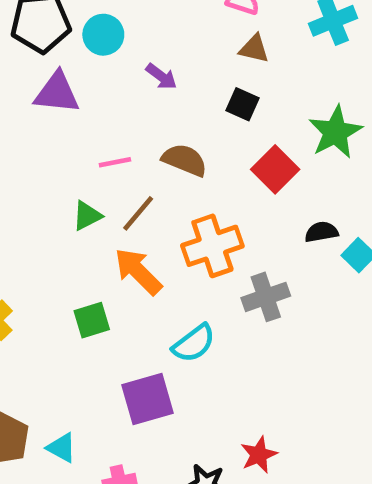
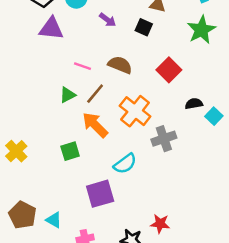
black square: (243, 104) -> (144, 27), moved
green star: (335, 132) -> (201, 30), moved
pink line: (115, 162) -> (83, 66), turned 30
orange cross: (212, 246) -> (135, 111), turned -32
red star: (259, 455) -> (160, 224), turned 30

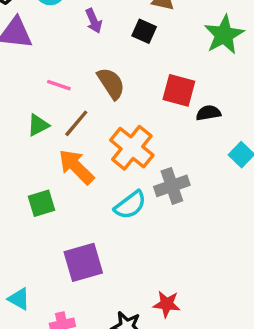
purple arrow: (108, 20) -> (94, 21), turned 30
brown semicircle: (120, 65) -> (111, 83), turned 35
red square: (169, 70) -> (179, 90), turned -30
black semicircle: (194, 104) -> (208, 113), moved
cyan semicircle: (125, 164) -> (130, 205), moved

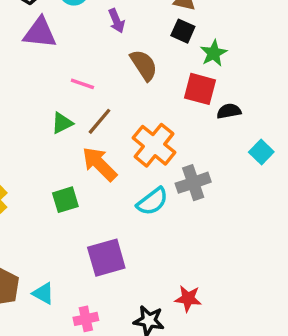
black square: (144, 31) -> (183, 31), moved
green star: (224, 35) -> (214, 53), moved, size x0.7
brown semicircle: (111, 83) -> (144, 65), moved

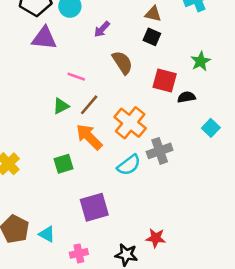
purple arrow: (117, 21) -> (102, 29), turned 66
green star: (214, 53) -> (201, 61), moved

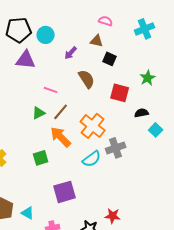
brown triangle: (153, 14) -> (97, 41), moved
black semicircle: (186, 97) -> (142, 113), moved

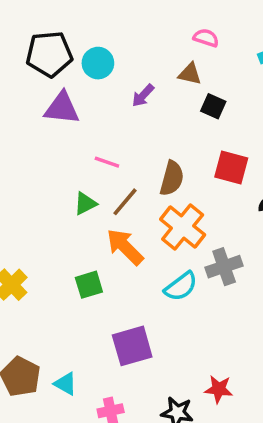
brown semicircle: (87, 79) -> (172, 178), moved, turned 48

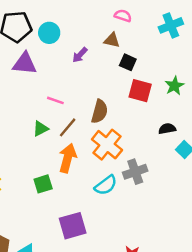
red square: (231, 168) -> (140, 91), moved
orange arrow: (125, 247) -> (68, 158), turned 60

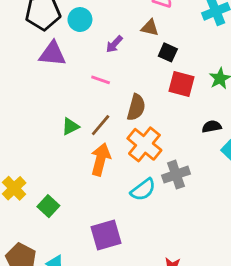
pink line: (55, 100) -> (101, 80), moved
green square: (43, 184) -> (48, 206), moved, turned -30

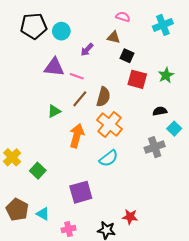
purple triangle: (53, 54) -> (54, 67), moved
brown line: (101, 125) -> (80, 99), moved
gray cross: (176, 175) -> (155, 147), moved

